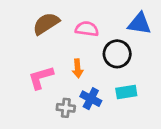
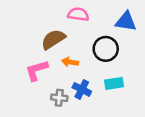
brown semicircle: (46, 24) -> (53, 39), moved
pink semicircle: (87, 29) -> (78, 14), moved
orange arrow: (78, 68) -> (70, 62), turned 105

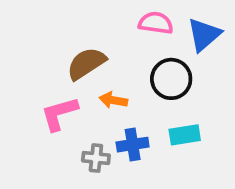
pink semicircle: (78, 14) -> (156, 23), moved
blue triangle: (126, 21) -> (204, 35), turned -50
blue cross: (82, 89) -> (133, 145), turned -36

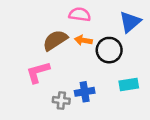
pink semicircle: (156, 23) -> (80, 14), moved
orange arrow: (113, 100) -> (83, 40), moved
cyan rectangle: (185, 135) -> (129, 84), moved

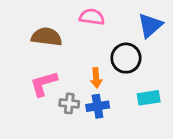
brown semicircle: (55, 40) -> (47, 37), moved, turned 40
orange arrow: (83, 40) -> (96, 78), moved, turned -105
gray cross: (61, 100) -> (69, 103), moved

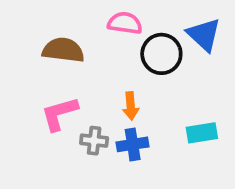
blue triangle: (150, 25) -> (204, 35), turned -36
black circle: (126, 58) -> (161, 54), moved

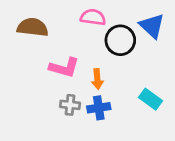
brown semicircle: (63, 50) -> (33, 27), moved
pink L-shape: (59, 114) -> (64, 68), moved, turned -148
cyan rectangle: (202, 133) -> (151, 99), turned 45

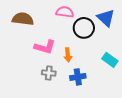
cyan rectangle: (151, 99) -> (110, 60), moved
blue cross: (99, 108) -> (78, 77), moved

